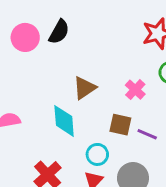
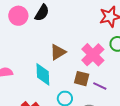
pink cross: (135, 90) -> (93, 55), size x1.6

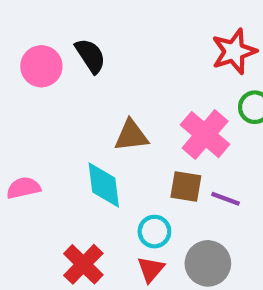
black semicircle: (42, 13) -> (90, 56), turned -60
brown triangle: (58, 52) -> (131, 136), turned 30

